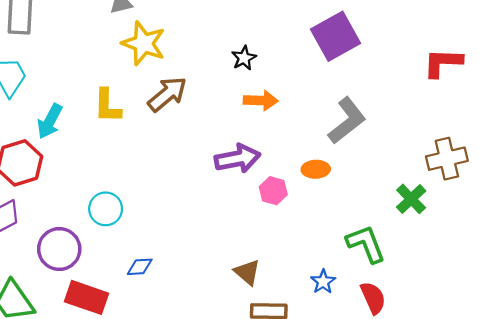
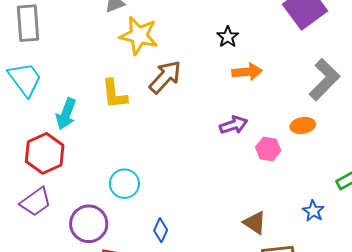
purple arrow: (238, 159) -> (233, 125), size x0.7
blue diamond: (140, 267) -> (161, 230), turned -55
blue star: (323, 282) -> (313, 211), moved

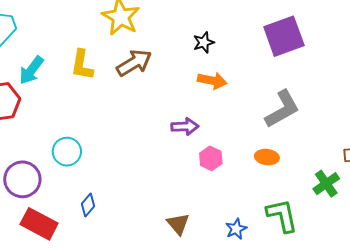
orange ellipse: (303, 125) -> (267, 157), moved

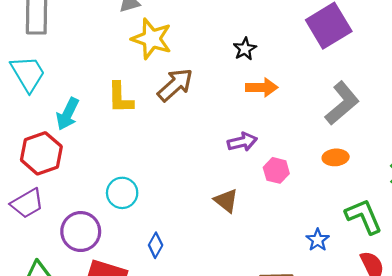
brown triangle: (178, 224) -> (226, 201), moved

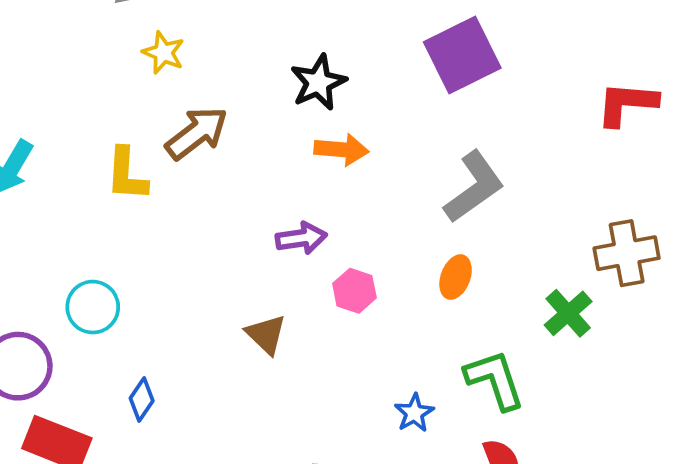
yellow star: (152, 39) -> (163, 53), size x0.6
black star: (245, 49) -> (318, 82), size x1.4
yellow L-shape: (120, 98) -> (127, 174), moved
orange ellipse: (336, 157) -> (456, 277), turned -70

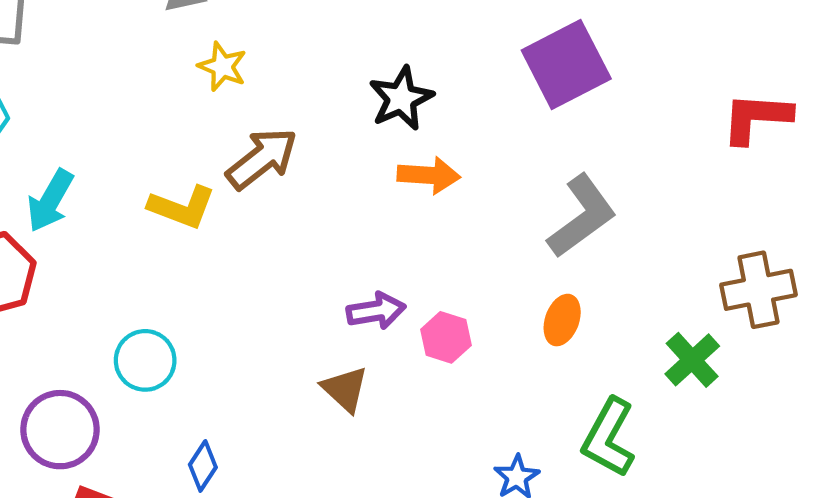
yellow L-shape: (127, 174) -> (182, 207), turned -72
purple arrow: (301, 238) -> (376, 311), moved
green L-shape: (495, 380) -> (609, 438), turned -132

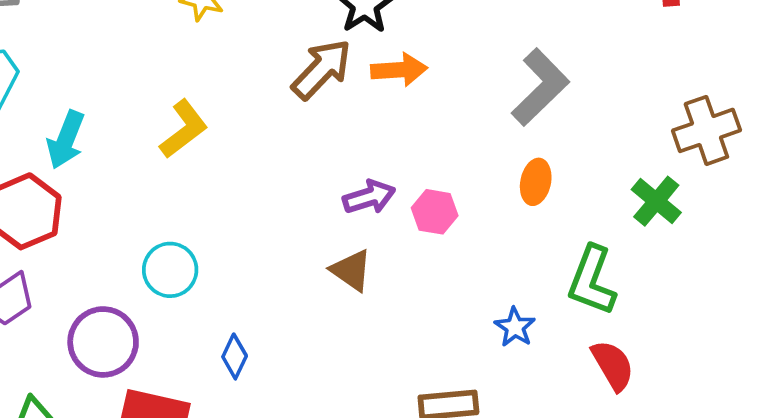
brown arrow: (262, 159) -> (322, 69), moved
yellow L-shape: (182, 207) -> (184, 129), turned -50

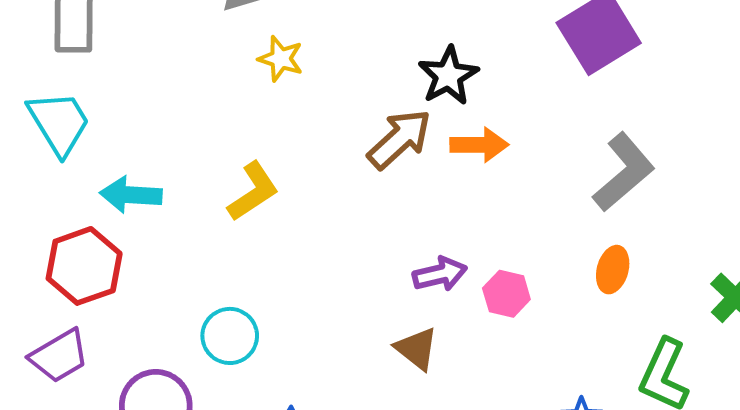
cyan arrow: (66, 140) -> (131, 195), turned 68

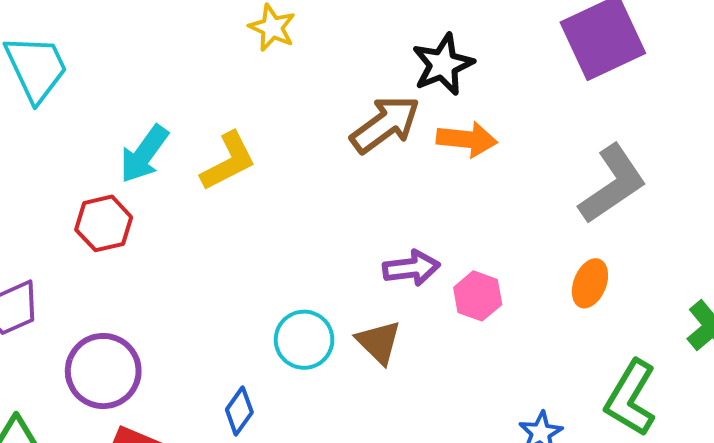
cyan arrow: (131, 195) -> (144, 154), moved, turned -64
red hexagon: (84, 266) -> (104, 223), moved, size x0.7
cyan circle: (230, 336) -> (304, 340), moved

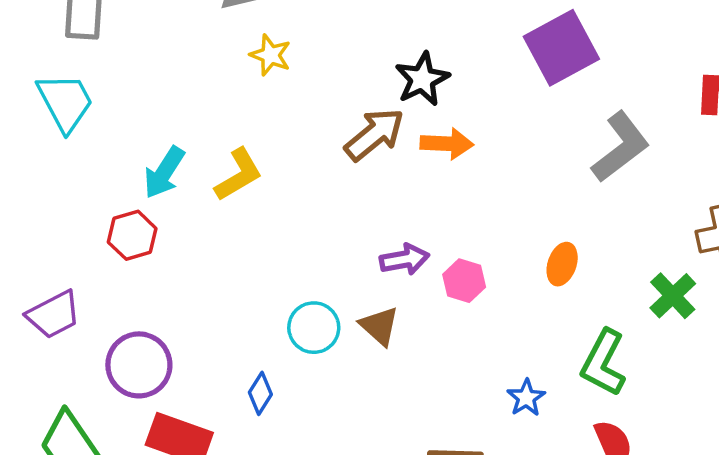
gray L-shape: (613, 184) -> (621, 147), moved

